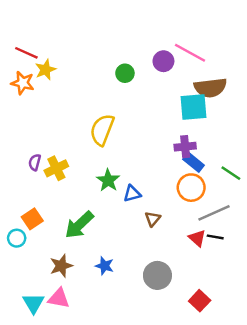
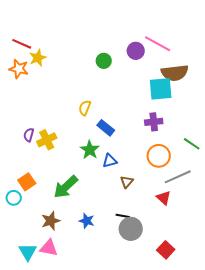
yellow semicircle: (102, 130) -> (85, 108), size x0.6
blue rectangle: (194, 162) -> (106, 128), moved
black line: (215, 237) -> (123, 216), moved

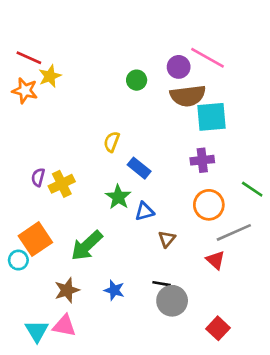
brown semicircle: (175, 73) -> (188, 96), moved
orange square: (27, 182) -> (35, 239), size x1.4

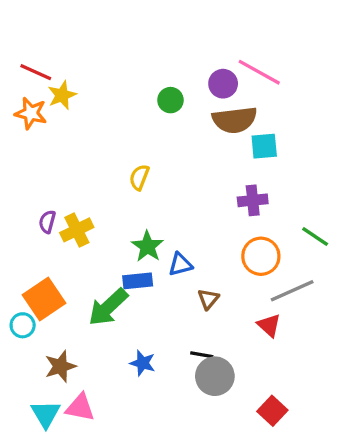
cyan square: (211, 117) -> (264, 146), size x0.7
blue rectangle: (139, 168) -> (138, 281), moved, turned -45
brown star: (67, 290) -> (60, 366), moved

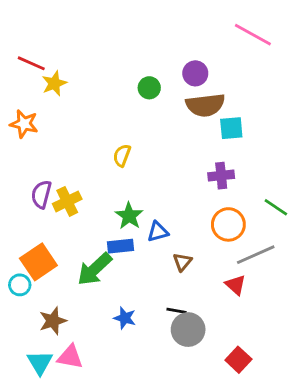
pink line: (259, 72) -> (253, 35), moved
orange star: (31, 113) -> (24, 124), moved
purple semicircle: (47, 222) -> (41, 194), size x1.4

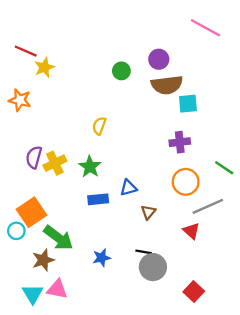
green star: (129, 216) -> (90, 167), moved
green arrow: (95, 269) -> (58, 238), moved, turned -100
blue star: (125, 318) -> (102, 258), turned -30

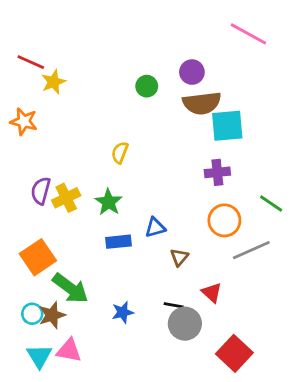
cyan square: (188, 104) -> (227, 126), size x1.4
cyan circle: (16, 231) -> (32, 314), moved
red triangle: (191, 231) -> (212, 293), moved
red square: (194, 292) -> (234, 353), size x1.4

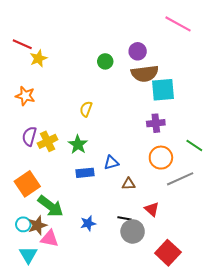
orange star: (24, 122) -> (25, 96), moved
brown triangle: (179, 257) -> (129, 184), turned 48
pink triangle: (69, 350) -> (50, 239), moved

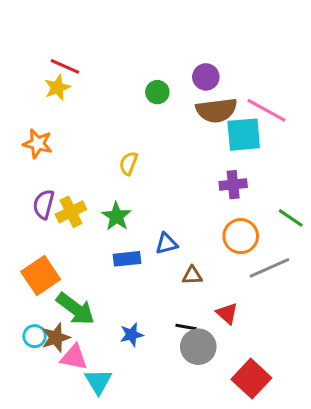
pink line: (178, 24) -> (266, 110), moved
red line: (22, 44) -> (65, 66), moved
cyan triangle: (28, 255) -> (98, 382), moved

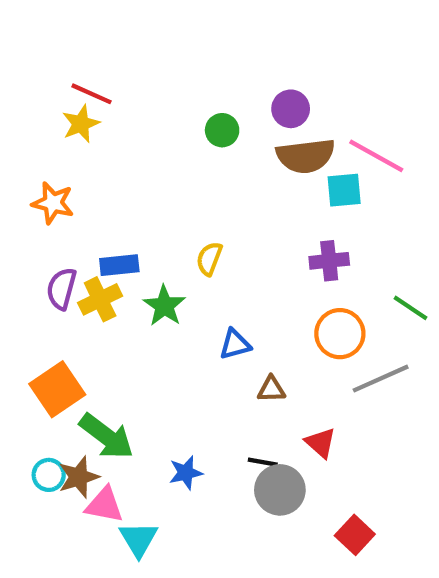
cyan square: (244, 135) -> (344, 190), size x0.7
yellow semicircle: (129, 163) -> (209, 259), moved
blue rectangle: (127, 259) -> (119, 265), moved
red square: (251, 379) -> (355, 535), size x0.7

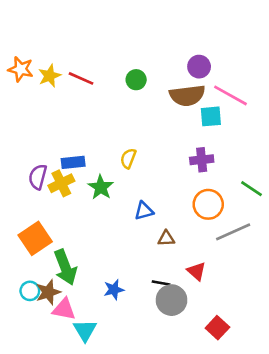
red line: (91, 94) -> (81, 78), moved
purple circle: (291, 109) -> (199, 67), moved
orange star: (53, 203) -> (21, 69), moved
green arrow: (106, 436) -> (65, 267), turned 32

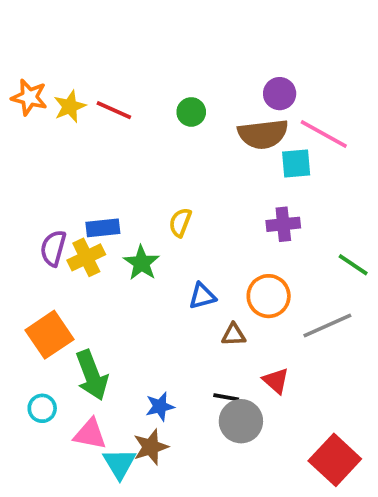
orange circle: (208, 204) -> (269, 296), moved
brown star: (48, 292) -> (151, 447), moved
red square: (217, 328) -> (335, 460), moved, size x1.5

